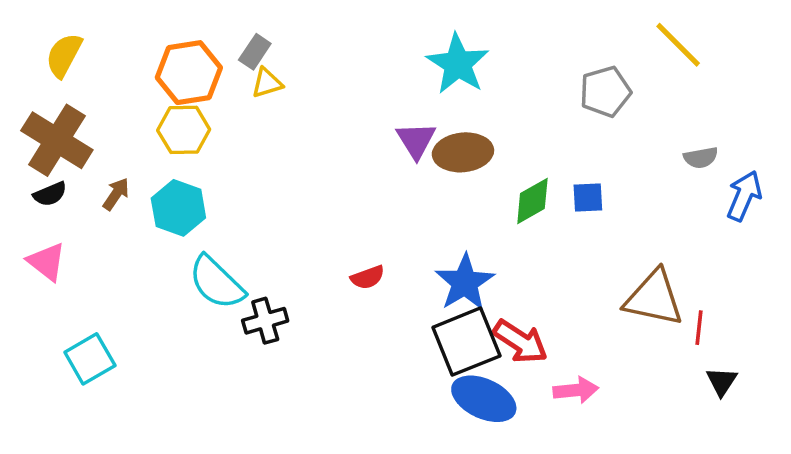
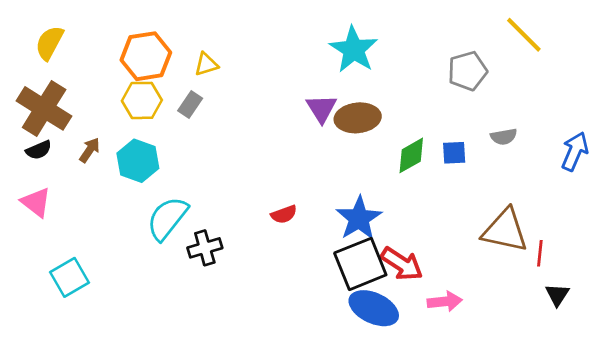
gray rectangle: (255, 52) -> (190, 104), moved
gray semicircle: (701, 158) -> (504, 137), moved
cyan semicircle: (217, 283) -> (167, 218), turned 84

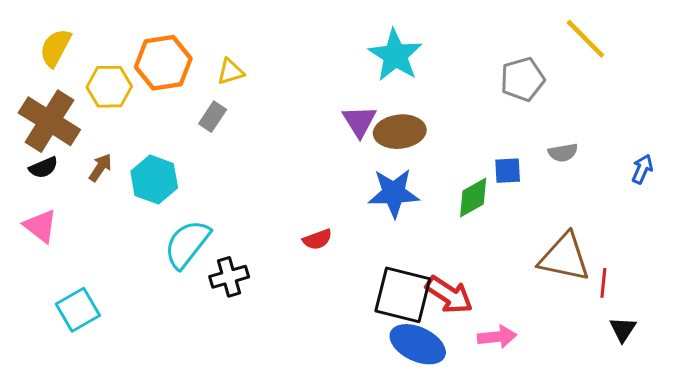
yellow hexagon: (142, 100) -> (109, 87), moved
blue arrow: (575, 151) -> (642, 169), size x0.7
green diamond: (411, 155) -> (473, 197), moved
blue star: (359, 218) -> (394, 193), moved, turned 30
black square: (360, 264) -> (403, 295), turned 36

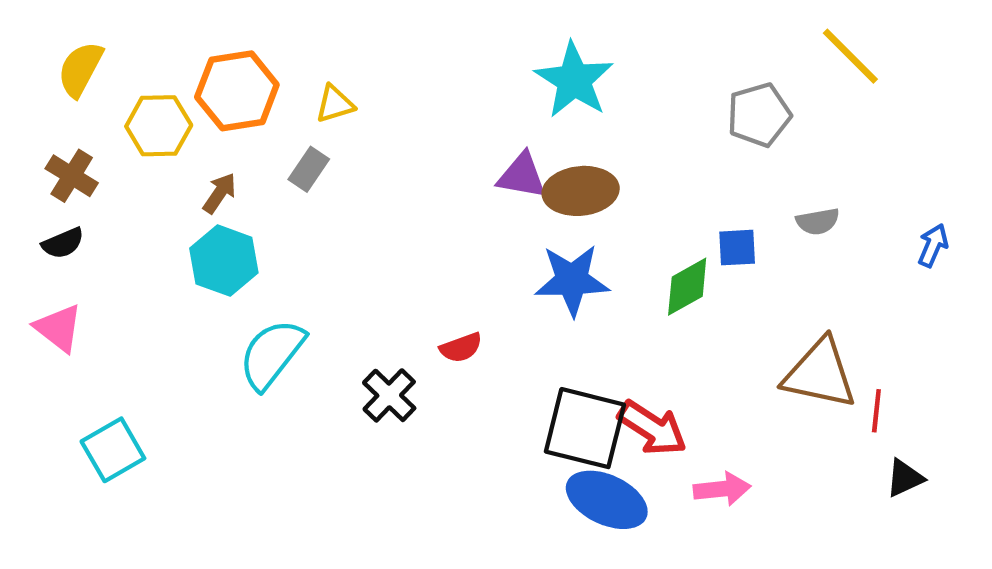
brown cross: (49, 121) -> (72, 176), size x0.6
purple triangle: (359, 121) -> (522, 176), turned -48
brown arrow: (100, 168) -> (220, 193), moved
black cross: (229, 277) -> (389, 395), moved, turned -30
black triangle: (623, 329) -> (905, 478), turned 32

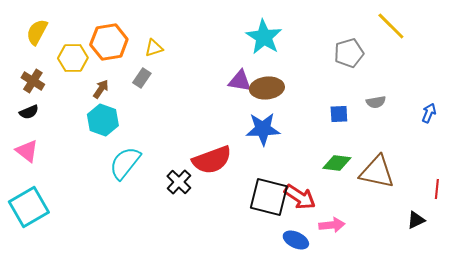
green diamond: (687, 287) -> (337, 163), moved, turned 36
red semicircle: (461, 348) -> (212, 160), size x2.0
red line: (876, 411) -> (437, 189), moved
cyan square: (113, 450) -> (29, 207), moved, size x1.4
blue ellipse: (607, 500) -> (296, 240), moved, size x0.7

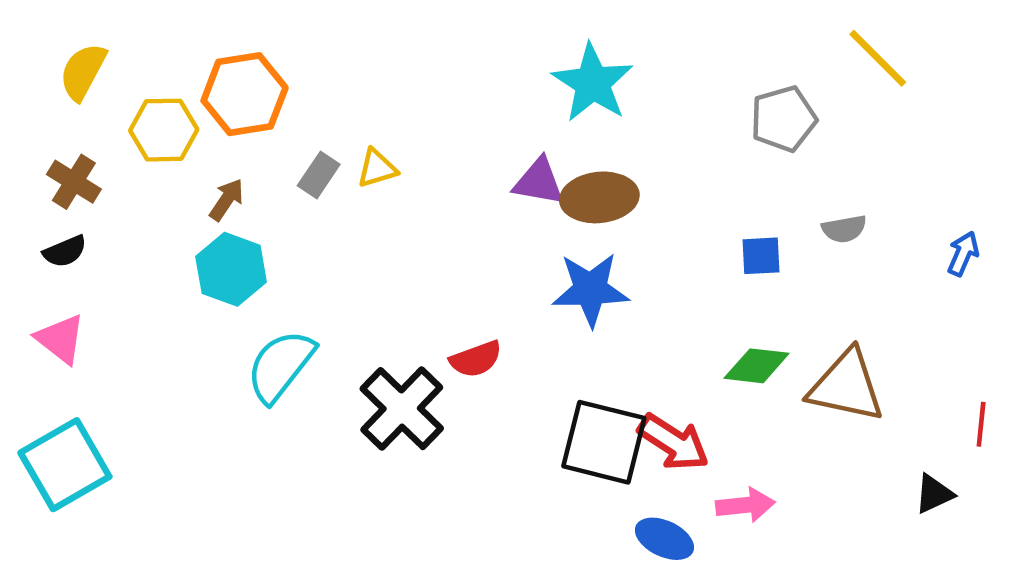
yellow triangle: (154, 48) -> (377, 168), moved
red semicircle: (212, 160) -> (476, 359), size x0.6
black cross: (179, 182) -> (402, 409), size x1.5

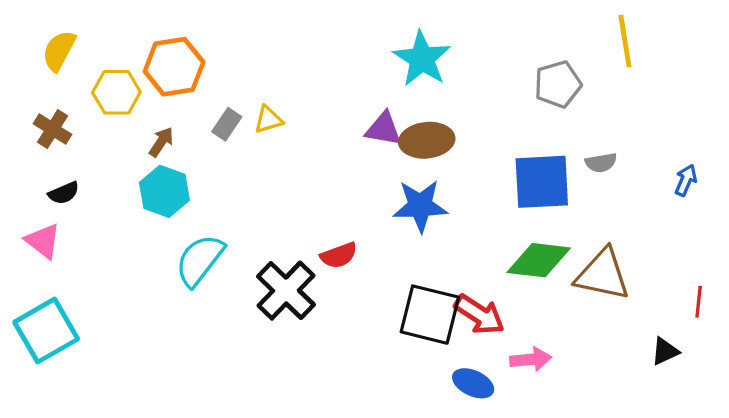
yellow line: (878, 58) -> (625, 41), turned 36
black semicircle: (65, 251) -> (64, 193), moved
blue square: (761, 256) -> (542, 182), size x2.0
green diamond: (757, 366) -> (539, 260), size x1.4

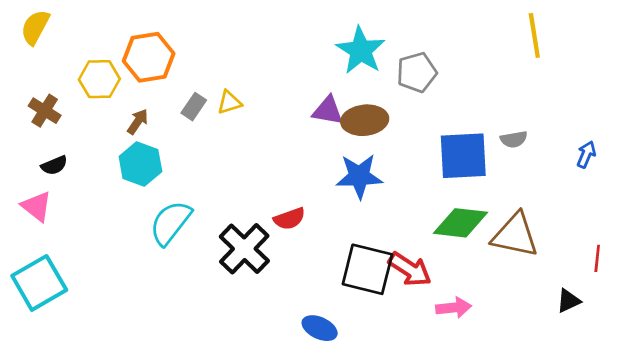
yellow semicircle: (59, 51) -> (35, 27), moved
gray pentagon: (558, 84) -> (417, 72), moved
blue ellipse: (473, 383) -> (320, 328), moved

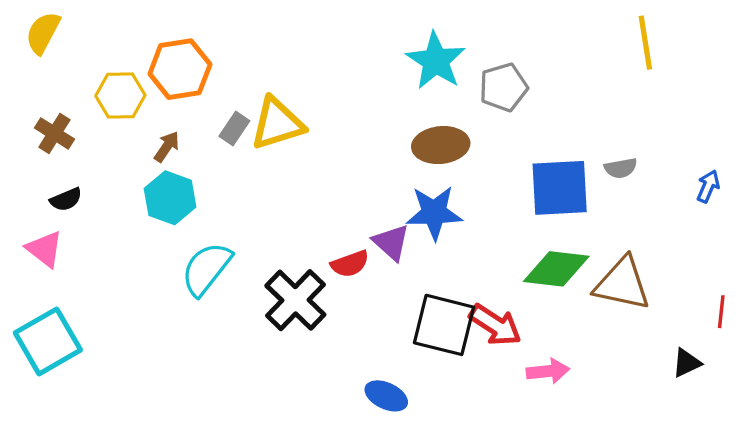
yellow triangle: (229, 102) -> (277, 124), size x1.8
purple triangle: (328, 111) -> (391, 242), moved, turned 32

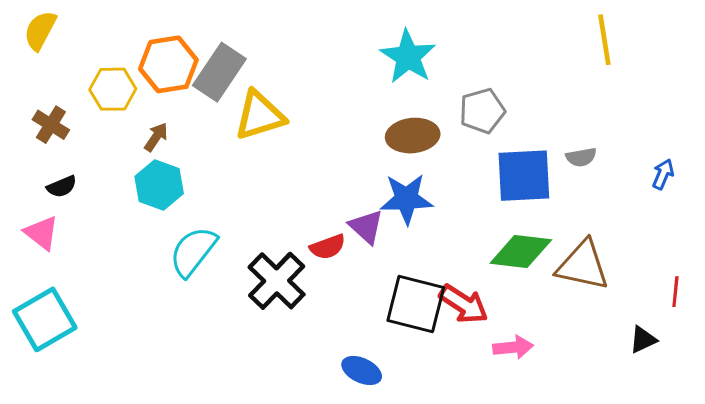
gray pentagon: (503, 87) -> (482, 111), moved
gray rectangle: (234, 129) -> (219, 72), moved, size x1.8

